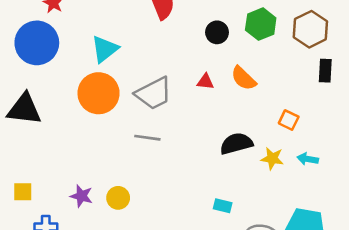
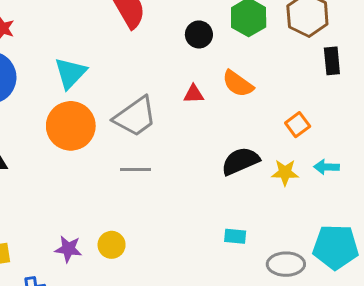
orange square: (289, 120) -> (298, 125), turned 36

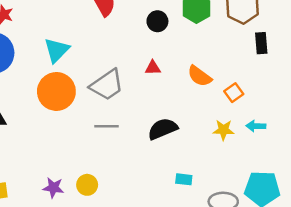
orange semicircle: (238, 84) -> (200, 76), moved
black semicircle: (240, 161) -> (163, 129), moved

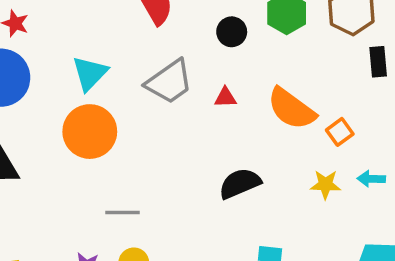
orange semicircle: (200, 76) -> (291, 109), size x1.4
gray trapezoid: (107, 85) -> (169, 82), moved
gray line: (107, 126) -> (123, 213), moved

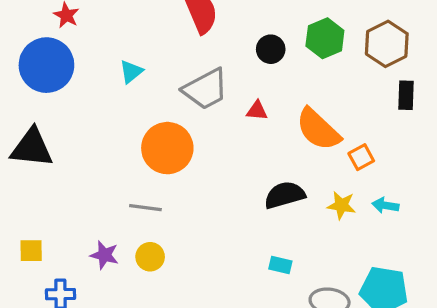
cyan triangle: (90, 73) -> (131, 72), size x0.7
orange circle: (90, 132) -> (167, 148), moved
black semicircle: (240, 183) -> (285, 195), moved

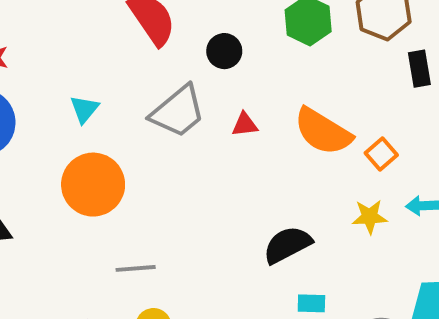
black circle: (271, 49) -> (224, 51), moved
orange circle: (167, 148) -> (93, 185), moved
black semicircle: (285, 195) -> (287, 245), moved

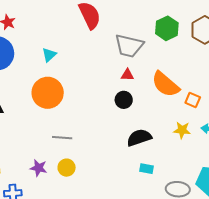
black circle: (224, 51) -> (124, 100), moved
gray trapezoid: (178, 112) -> (129, 46), moved, turned 44
orange square: (381, 154) -> (193, 100), turned -35

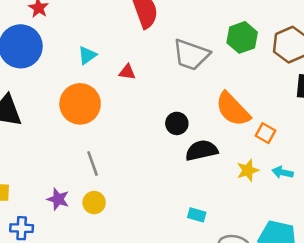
red triangle: (127, 75) -> (127, 72), moved
yellow star: (182, 130) -> (248, 170), turned -30
gray line: (62, 138) -> (93, 163), turned 60
black semicircle: (139, 138) -> (202, 150), moved

